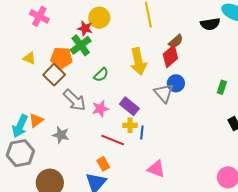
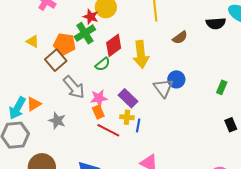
red diamond: (170, 56) -> (114, 45), moved
orange rectangle: (103, 164) -> (98, 112), moved

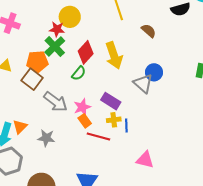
brown semicircle: (180, 38) -> (149, 31), turned -91

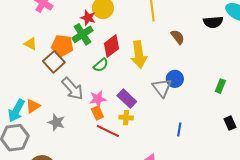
blue line: (126, 126) -> (179, 129), moved

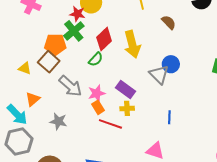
yellow triangle: (30, 44) -> (25, 68), moved
orange triangle: (33, 106) -> (33, 99), moved
cyan arrow: (16, 111) -> (17, 115), turned -65
blue line: (179, 129) -> (169, 117), moved

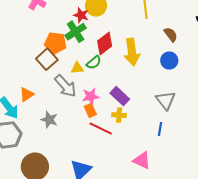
blue circle: (171, 64) -> (169, 61), moved
yellow triangle: (25, 68) -> (77, 68), moved, turned -32
gray triangle: (159, 75) -> (166, 100), moved

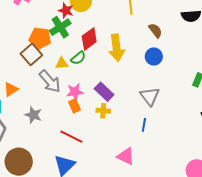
red line: (101, 128) -> (71, 137), moved

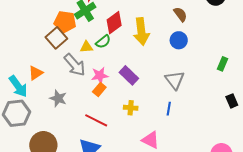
orange rectangle: (74, 106) -> (99, 89), turned 64
yellow cross: (103, 111) -> (131, 108), moved

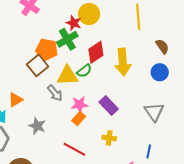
yellow triangle: (87, 47) -> (67, 76), size x1.6
gray arrow: (75, 65) -> (55, 93), size x0.7
blue line: (169, 109) -> (149, 151), moved

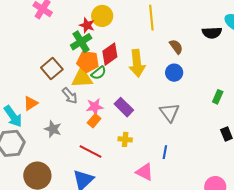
orange pentagon: (47, 50) -> (88, 62), moved

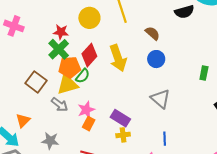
yellow circle: (102, 16) -> (89, 18), moved
purple rectangle: (124, 107) -> (120, 118), moved

